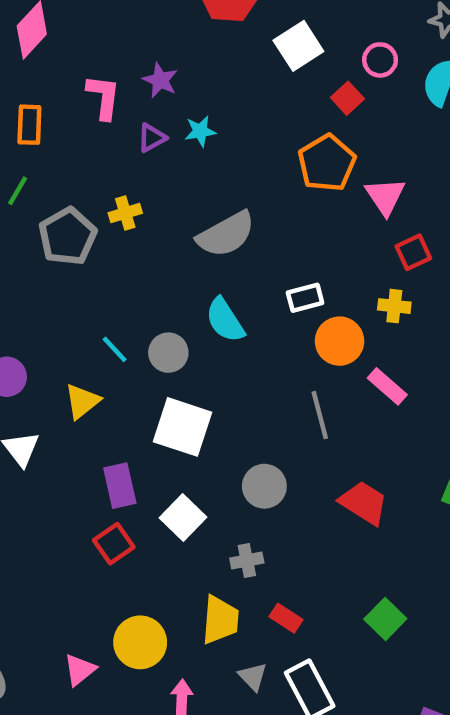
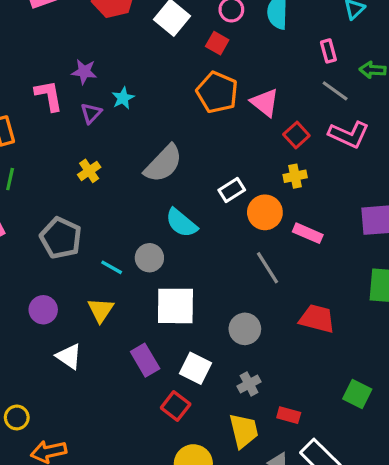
gray pentagon: (68, 236) -> (61, 238), moved
red square: (114, 544) -> (176, 406), moved

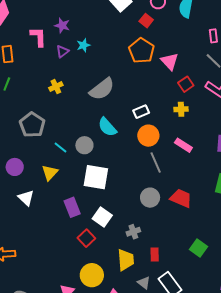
orange circle: (265, 212) -> (148, 136), moved
gray circle: (245, 329) -> (150, 198), moved
red rectangle: (289, 415) -> (155, 255), turned 64

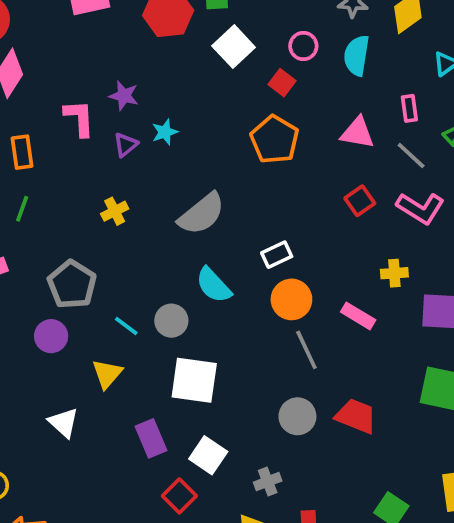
pink triangle: (170, 61) -> (357, 133), moved, turned -36
yellow cross: (181, 109) -> (394, 273), moved
purple circle: (15, 167) -> (51, 336), moved

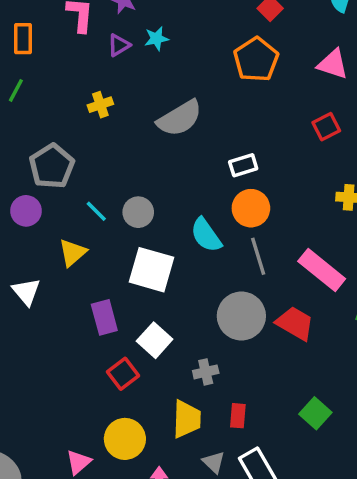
cyan semicircle: (214, 285) -> (206, 235), moved
pink rectangle: (358, 316) -> (322, 270), moved, size x1.5
gray circle: (297, 416) -> (241, 316), size x1.4

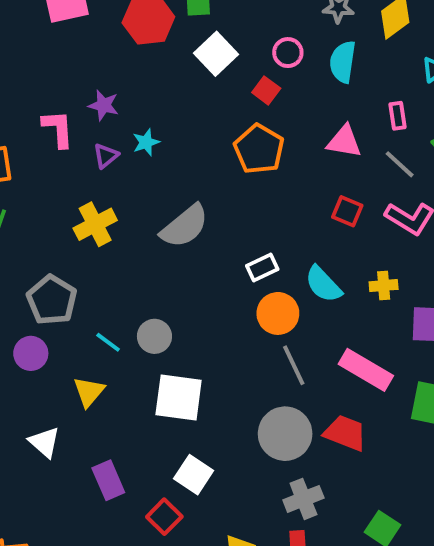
yellow cross: (100, 105) -> (95, 224), size x1.5
red square: (326, 127) -> (347, 211), turned -32
cyan semicircle: (206, 235) -> (323, 284), moved
purple rectangle: (104, 317) -> (108, 480), moved
gray cross: (206, 372) -> (303, 499), moved, size x1.4

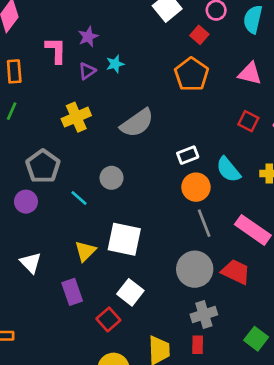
purple star: (104, 105) -> (88, 37), turned 30
gray circle: (154, 336) -> (111, 178), moved
yellow triangle: (89, 392) -> (85, 251), moved

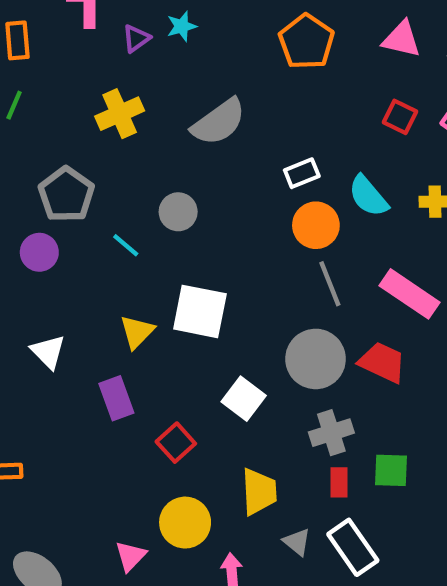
white square: (130, 292) -> (244, 399), moved
green square: (256, 339) -> (391, 470), moved, turned -35
red rectangle: (198, 345) -> (339, 482), moved

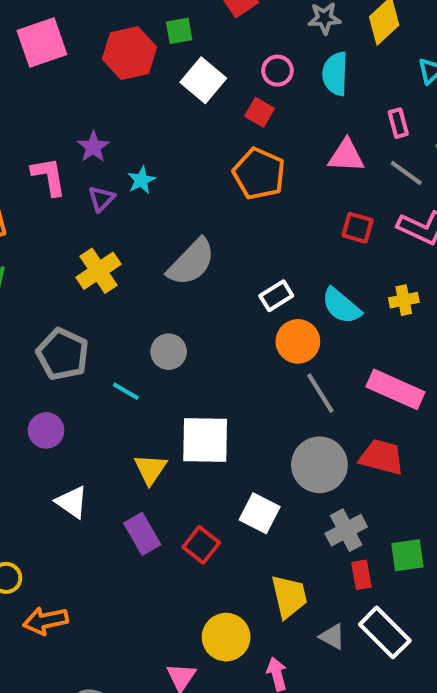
purple circle: (39, 252) -> (46, 430), moved
red square: (176, 443) -> (201, 545), moved

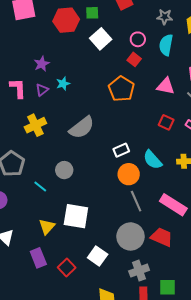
red square: (260, 112) -> (134, 59), moved
pink L-shape: (49, 176) -> (18, 88), moved

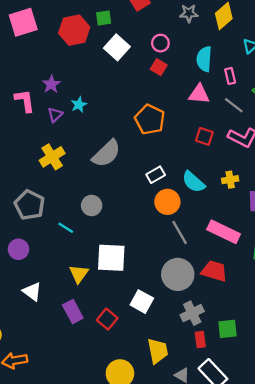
cyan semicircle: (166, 45) -> (204, 59), moved
pink L-shape: (18, 88) -> (25, 101), moved
orange pentagon: (121, 89) -> (150, 119), moved

